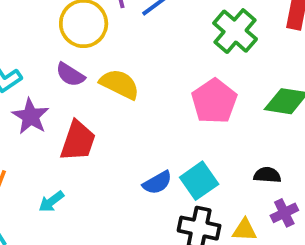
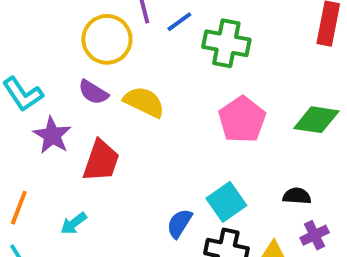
green cross: (235, 31) -> (226, 43), moved, turned -30
blue semicircle: (157, 183) -> (179, 223), moved, turned 152

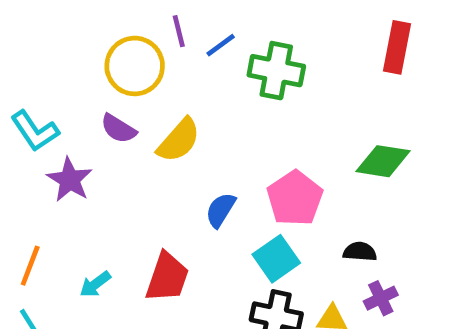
yellow semicircle: (144, 102) -> (179, 140), turned 105
pink pentagon: (242, 120) -> (295, 198), moved
red trapezoid: (101, 161) -> (167, 277), moved
blue semicircle: (179, 223) -> (221, 210), moved

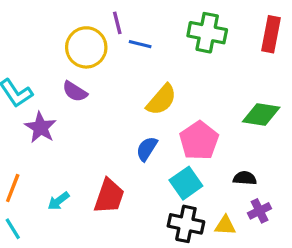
blue line: (221, 45) -> (140, 44), moved, turned 50
green cross: (276, 71) -> (207, 33), moved
yellow semicircle: (179, 140) -> (161, 100), moved

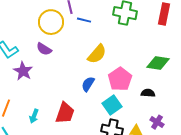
black semicircle: (245, 178) -> (148, 93), moved
cyan arrow: (58, 201) -> (34, 116), turned -32
purple cross: (259, 211) -> (157, 122), turned -32

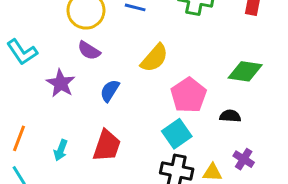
purple semicircle: (44, 49) -> (89, 51), moved
purple star: (23, 71) -> (61, 83), moved
blue semicircle: (88, 84) -> (110, 91), moved

